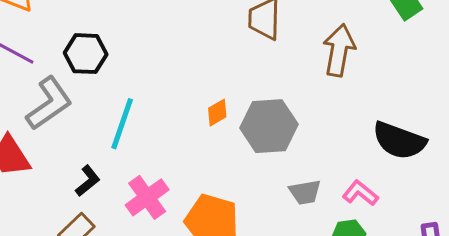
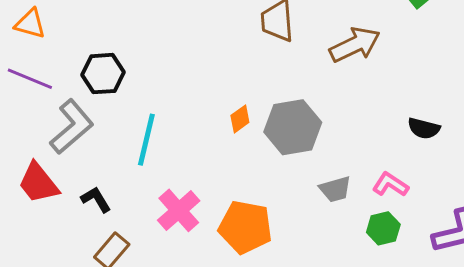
brown arrow: (339, 50) -> (355, 45), turned 60
black semicircle: (399, 141) -> (424, 128), size x0.6
black L-shape: (88, 181) -> (96, 199), moved, turned -76

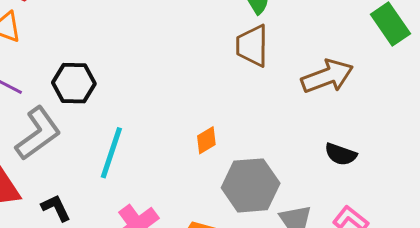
gray hexagon: (293, 127) -> (251, 185), moved
black semicircle: (424, 128) -> (341, 154), moved

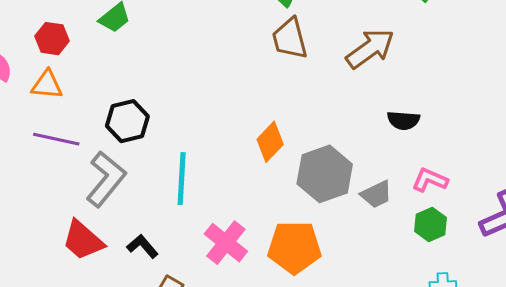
orange diamond: (206, 140) -> (270, 142), size x1.4

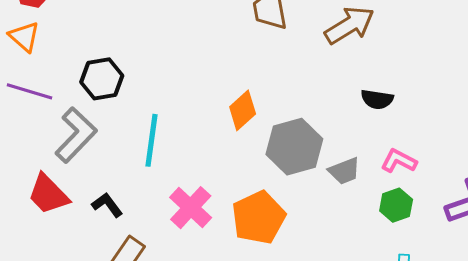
orange triangle: (47, 85) -> (24, 37), turned 32
orange pentagon: (294, 247) -> (259, 218), turned -30

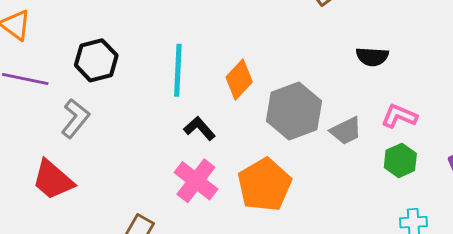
gray L-shape: (76, 135) -> (75, 118), size x0.7
cyan line: (151, 140) -> (178, 70), moved
black L-shape: (107, 205) -> (200, 128), moved

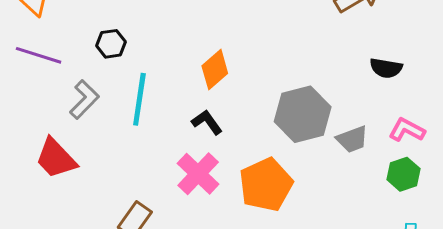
black hexagon: (96, 60) -> (111, 44), size x0.7
cyan line: (178, 70) -> (139, 99), moved
orange diamond: (239, 79) -> (215, 70), moved

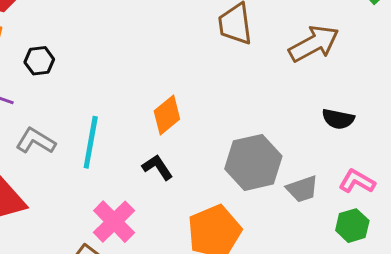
black hexagon: (111, 44) -> (39, 61), moved
gray L-shape: (84, 100) -> (36, 141), turned -105
pink cross: (198, 174) -> (114, 222), moved

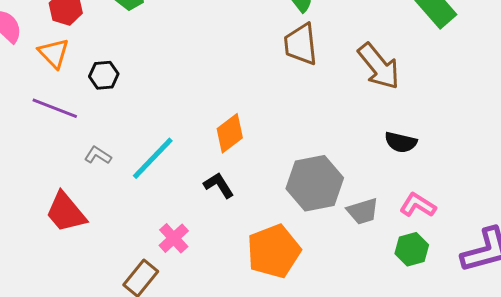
brown arrow: (314, 44) -> (379, 66), turned 78
gray L-shape: (36, 141) -> (98, 155), size x0.7
cyan line: (91, 142) -> (153, 158), turned 32
pink cross: (114, 222) -> (174, 238), size x0.7

